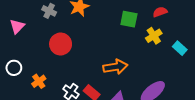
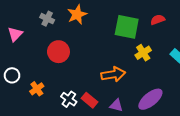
green square: (129, 19) -> (127, 27), size x1.4
yellow cross: (154, 36) -> (143, 53), moved

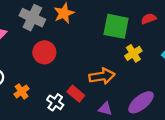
gray cross: (47, 19) -> (32, 18), size x1.6
red rectangle: (89, 100) -> (76, 94), moved

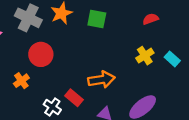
green square: (116, 26) -> (97, 19), moved, size x0.7
yellow cross: (133, 53) -> (145, 56), moved
orange cross: (22, 91) -> (21, 81), moved

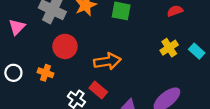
orange arrow: (101, 80) -> (107, 61), moved
orange cross: (21, 81) -> (46, 73), turned -35

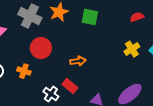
orange arrow: (107, 61) -> (78, 61), size x0.7

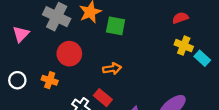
green square: (90, 17) -> (116, 26), moved
yellow cross: (132, 49) -> (184, 46), moved, turned -35

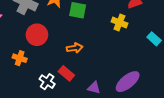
yellow cross: (184, 46) -> (119, 22), moved

